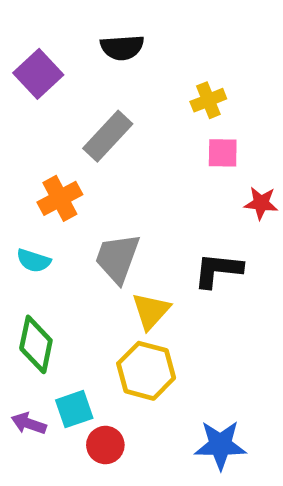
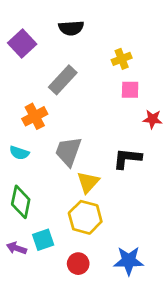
red circle: (105, 445) -> (78, 264), moved

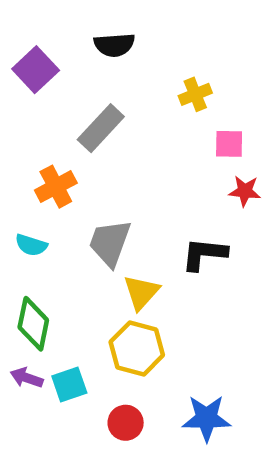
pink square: (130, 90) -> (229, 144), moved
purple arrow: (16, 248) -> (27, 378), moved

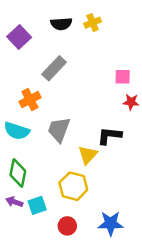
yellow cross: (195, 94) -> (93, 23), moved
cyan semicircle: (31, 245) -> (17, 131), size x1.5
yellow triangle: (141, 292) -> (88, 155), moved

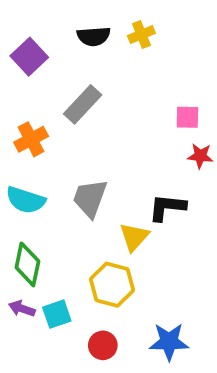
orange cross: (30, 100) -> (31, 139), moved

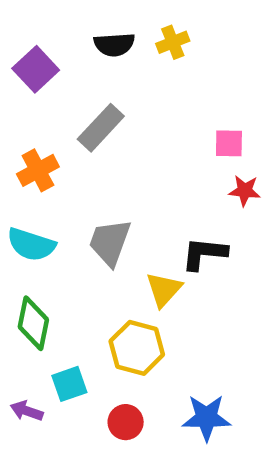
purple arrow: (22, 309) -> (27, 411), moved

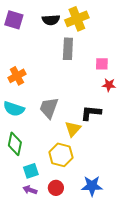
yellow cross: (173, 42) -> (77, 19), size x1.6
purple square: (36, 69) -> (14, 20), moved, turned -30
gray rectangle: (101, 128) -> (68, 49), moved, turned -40
purple arrow: (27, 411) -> (30, 190), moved

